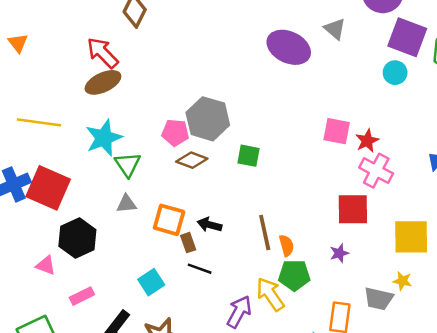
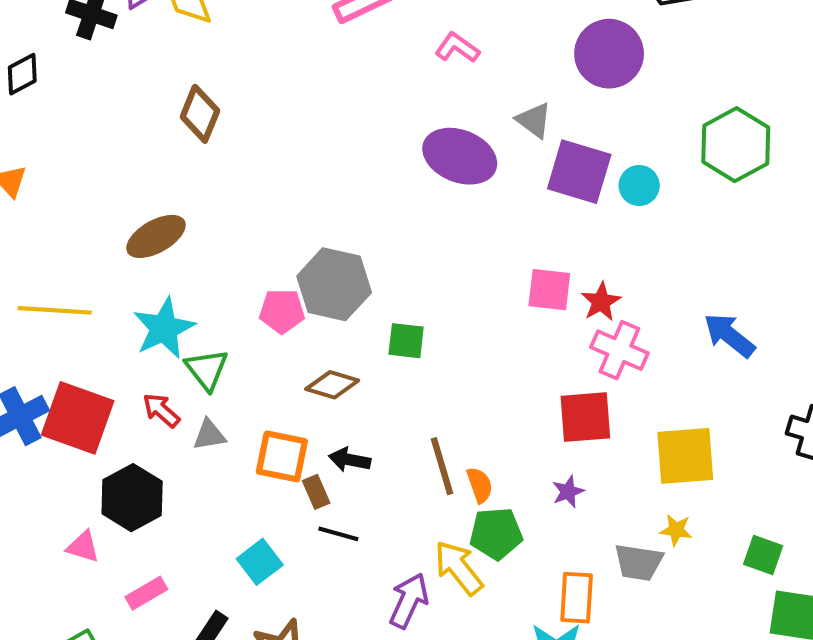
purple square: (407, 37) -> (579, 172), moved
red arrow: (103, 53) -> (161, 410), moved, size x0.7
brown diamond: (192, 160) -> (332, 385), moved

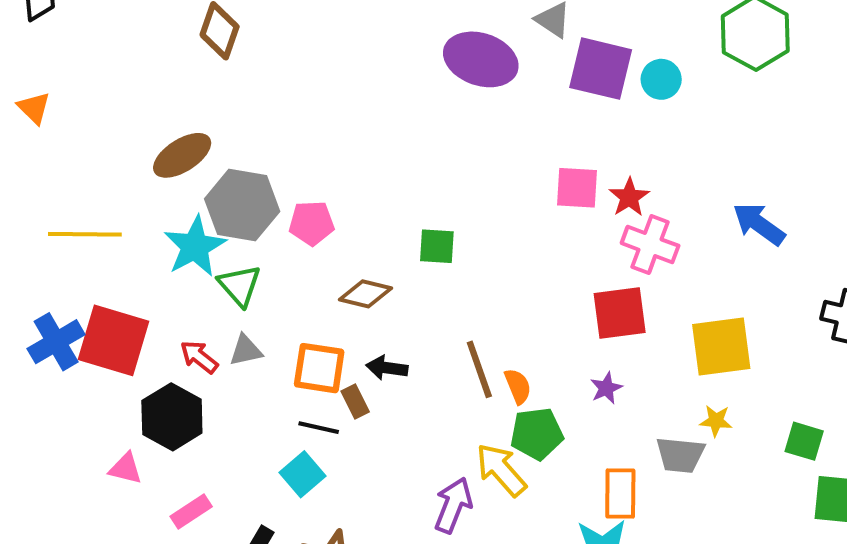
gray hexagon: (334, 284) -> (242, 205), moved
red arrow: (161, 410) -> (199, 357), moved
black line: (338, 534) -> (319, 428), moved

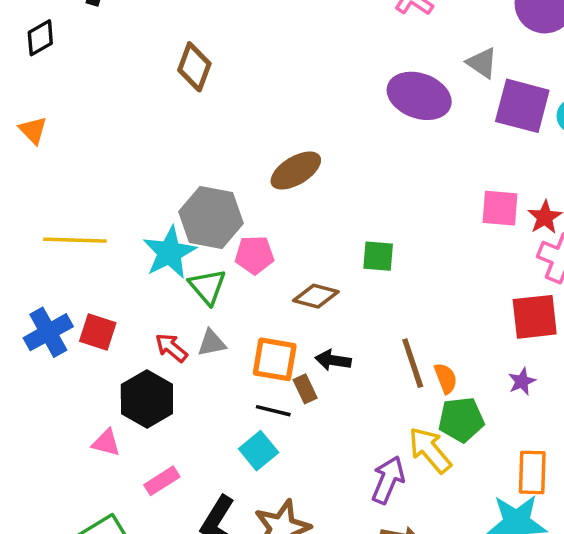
brown ellipse: (182, 155) -> (296, 171), moved
pink pentagon: (312, 223) -> (254, 255), moved
red square: (113, 340) -> (98, 332), size x0.6

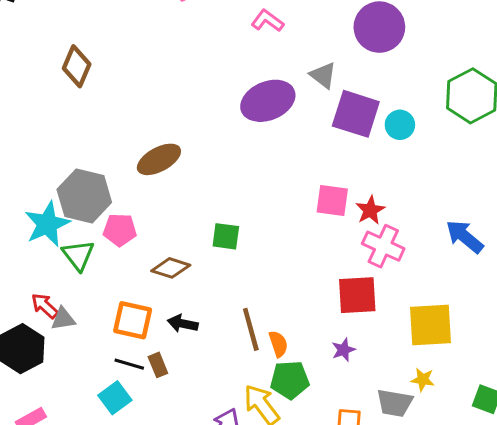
purple ellipse: (419, 96) -> (268, 101), turned -45
gray triangle: (212, 343) -> (63, 319), moved
brown rectangle: (305, 389) -> (158, 365), moved

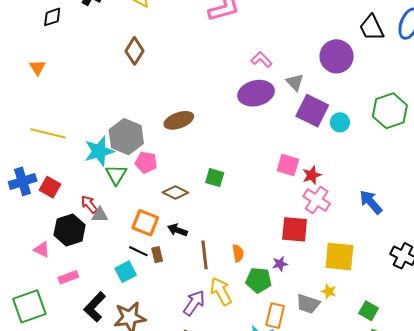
pink L-shape: (267, 21) -> (261, 60), moved
brown line: (251, 329) -> (204, 255), moved
green pentagon: (290, 380) -> (259, 280), moved

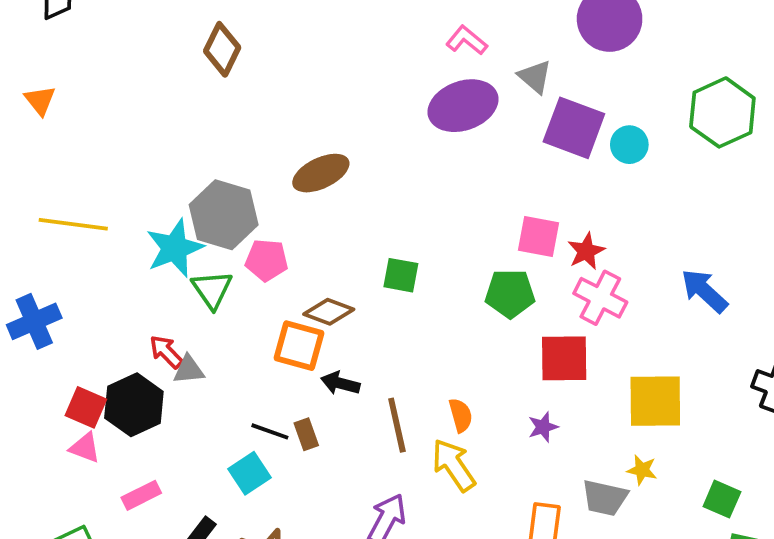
red square: (50, 187) -> (86, 407), moved
orange square: (145, 223) -> (299, 346), moved
green pentagon: (259, 280) -> (510, 293), moved
yellow arrow: (221, 291) -> (454, 465), moved

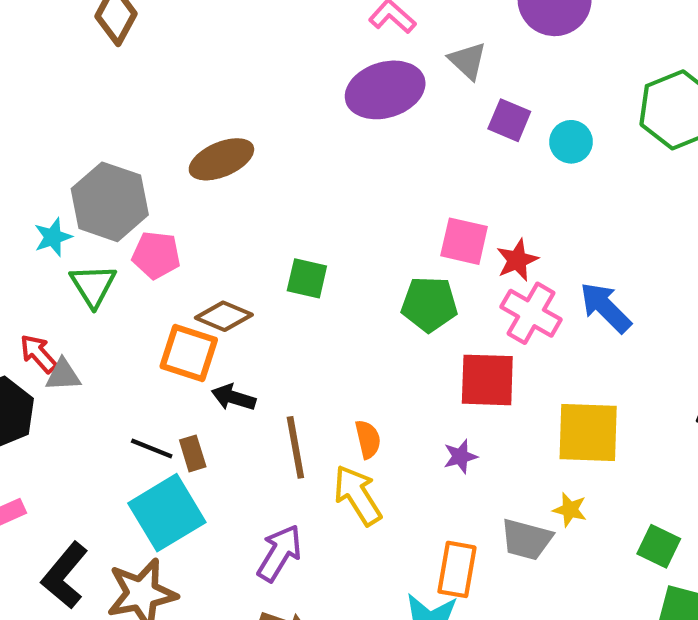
purple square: (574, 128) -> (509, 120), size x0.6
cyan star: (175, 248) -> (53, 237), size x0.6
blue arrow: (704, 291) -> (605, 307), moved
cyan square: (250, 473) -> (167, 513), moved, size x1.6

